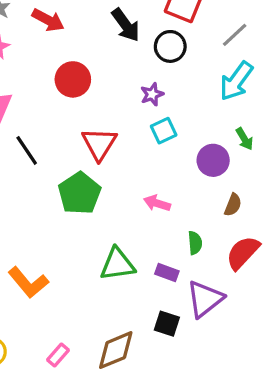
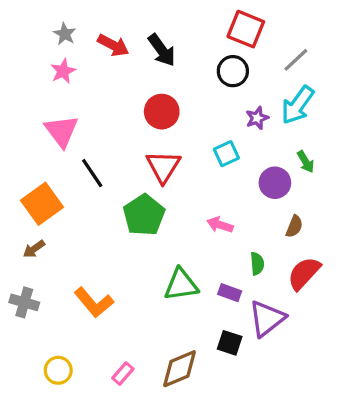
black arrow: (126, 25) -> (162, 50), moved
red circle: (73, 79) -> (162, 112), moved
purple star: (152, 94) -> (257, 118), moved

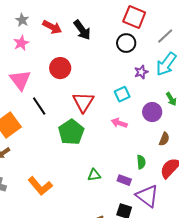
red circle: (162, 112) -> (60, 68), moved
pink arrow: (220, 225) -> (119, 123), moved
green triangle: (181, 285) -> (94, 175), size x0.6
purple triangle: (267, 319) -> (147, 196), turned -45

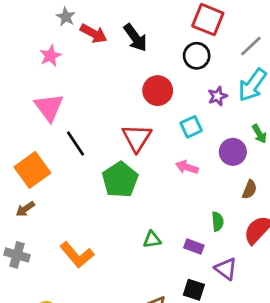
gray star: (22, 20) -> (66, 17), moved
red circle: (60, 68) -> (158, 91), moved
purple triangle: (147, 196) -> (226, 269), size x0.7

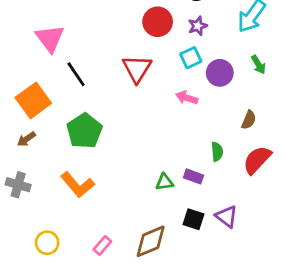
purple star: (218, 96) -> (198, 26), moved
purple circle: (233, 152) -> (220, 73), moved
green pentagon: (120, 180) -> (84, 131), moved
green triangle: (152, 240) -> (164, 182), moved
purple triangle: (226, 269) -> (227, 216), moved

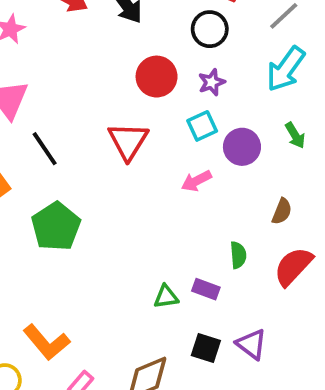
pink arrow: (187, 98) -> (196, 181), turned -45
orange L-shape: (77, 185) -> (46, 342), moved

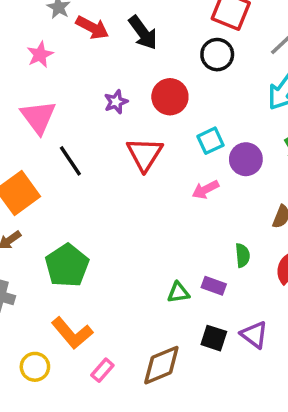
purple star: (212, 82) -> (116, 102), moved
green pentagon: (56, 227) -> (67, 266), moved

